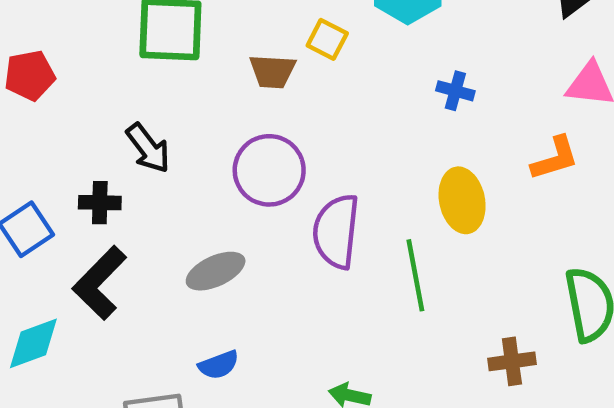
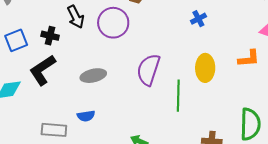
blue cross: (455, 91) -> (198, 19), moved, turned 35
purple circle: (269, 170) -> (113, 23), moved

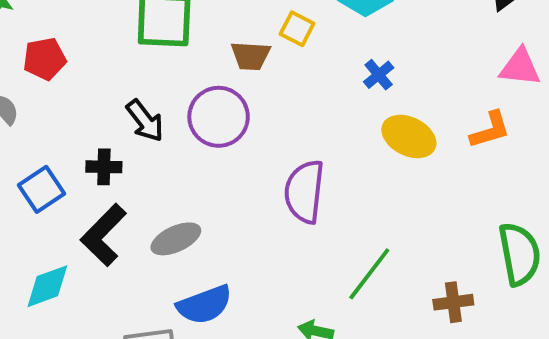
yellow ellipse: (205, 68) -> (409, 136), moved, turned -52
gray ellipse: (93, 76) -> (176, 239), moved
green line: (178, 96) -> (369, 274), moved, turned 48
blue semicircle: (86, 116) -> (204, 305), size x1.6

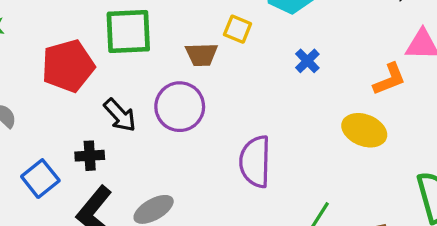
red pentagon: (45, 59) -> (68, 66), moved, size x1.5
orange L-shape: (490, 130) -> (389, 79), moved
yellow ellipse: (409, 136) -> (364, 130), moved

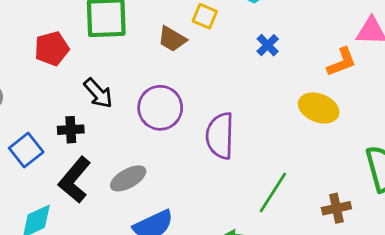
brown trapezoid: (202, 55) -> (172, 39), turned 32
red pentagon: (68, 66) -> (52, 49), size x0.7
purple circle: (180, 107) -> (160, 108), moved

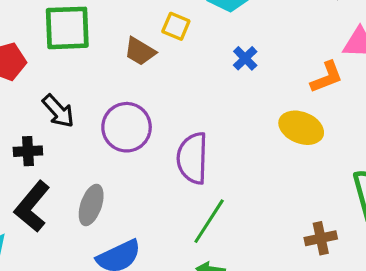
gray ellipse: (128, 178) -> (91, 205), turned -42
green line: (273, 192) -> (209, 221), moved

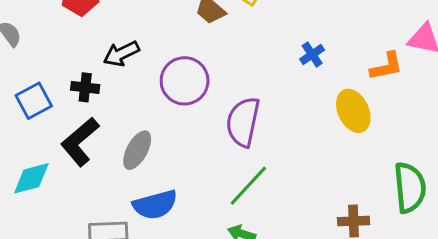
blue cross: (245, 58) -> (312, 54), moved
black arrow: (58, 111) -> (121, 54), turned 96
yellow ellipse: (301, 128) -> (353, 111), turned 33

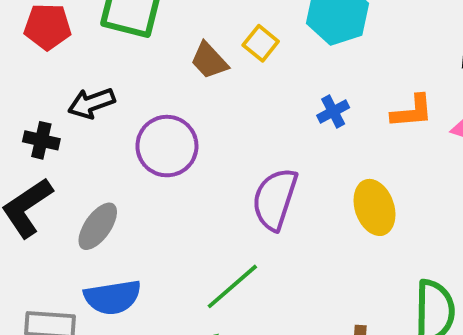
blue cross: (312, 54) -> (333, 112), moved
orange L-shape: (386, 66) -> (412, 111), moved
purple semicircle: (243, 122) -> (275, 199), moved

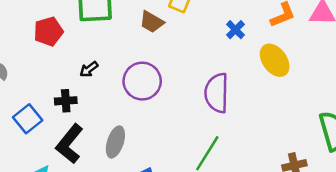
black arrow: (91, 103) -> (89, 69), size x0.7
yellow ellipse: (374, 207) -> (275, 60), moved

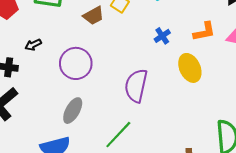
brown trapezoid: (152, 22) -> (94, 16), turned -70
gray ellipse: (115, 142) -> (73, 111), moved

